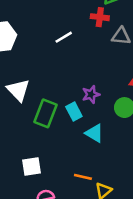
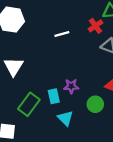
red cross: (100, 17) -> (96, 26), turned 32
green rectangle: (45, 113) -> (29, 104), moved

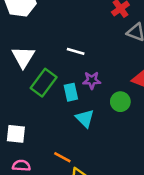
white line: (62, 34) -> (76, 51), moved, turned 32
green rectangle: (29, 104) -> (44, 83), moved

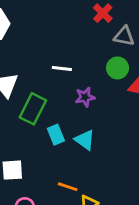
cyan rectangle: (71, 92) -> (56, 135), moved
green circle: (120, 102) -> (118, 68), moved

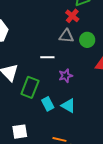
gray triangle: (124, 36) -> (66, 36), moved
green circle: (118, 68) -> (87, 40), moved

